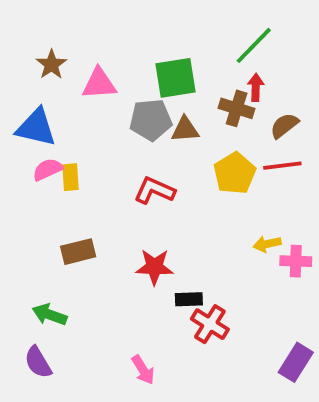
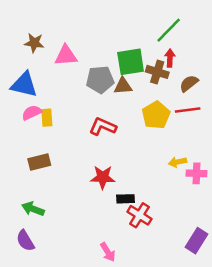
brown star: (51, 64) -> (34, 43), turned -30
green square: (175, 78) -> (131, 62), moved
brown rectangle: (78, 252) -> (39, 162), moved
pink arrow: (143, 370) -> (108, 252), moved

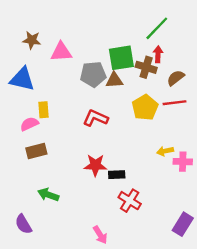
pink semicircle: (32, 113) -> (29, 124), moved
black rectangle: (126, 199) -> (117, 175), moved
green arrow: (33, 209) -> (48, 195), moved

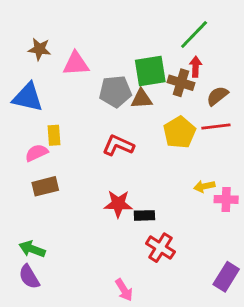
green arrow: (48, 195) -> (32, 249), moved

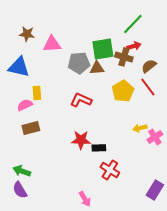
red arrow: (196, 67) -> (134, 46), turned 72
red line: (216, 126) -> (148, 87), turned 60
pink cross: (226, 199) -> (155, 137), turned -35

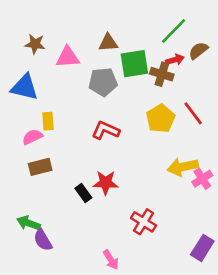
brown semicircle: (149, 66) -> (198, 51), moved
brown triangle: (97, 68) -> (108, 43), moved
yellow arrow: (140, 128) -> (183, 167), size x1.6
black rectangle: (99, 148) -> (83, 193), moved, turned 56
purple semicircle: (20, 190) -> (43, 240), moved

